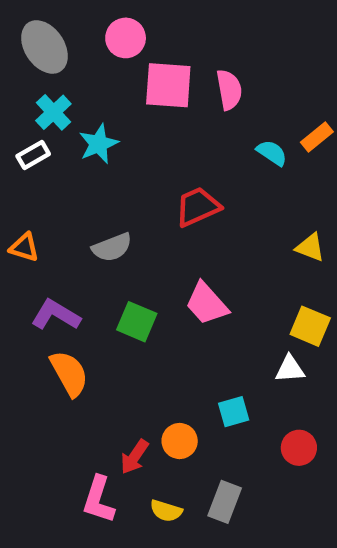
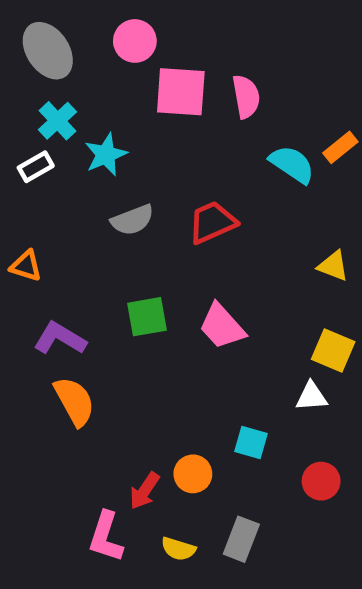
cyan semicircle: (272, 153) -> (292, 164), size x1.4
gray semicircle: (112, 247) -> (132, 220), moved
green square: (137, 322) -> (147, 317), moved, turned -33
cyan square: (234, 412) -> (251, 442), turned 32

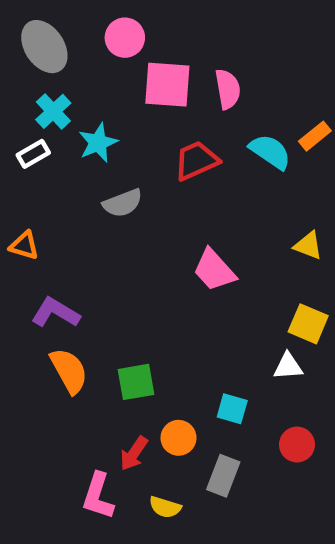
red trapezoid: (212, 222) -> (196, 161), moved
green square: (147, 317) -> (136, 382), moved
pink trapezoid: (222, 326) -> (214, 270), moved
gray rectangle: (241, 539) -> (223, 476), moved

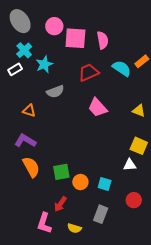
pink circle: (125, 38) -> (54, 26), moved
orange triangle: (24, 246) -> (29, 111), moved
pink trapezoid: (214, 270) -> (98, 108), moved
orange circle: (178, 438) -> (80, 182), moved

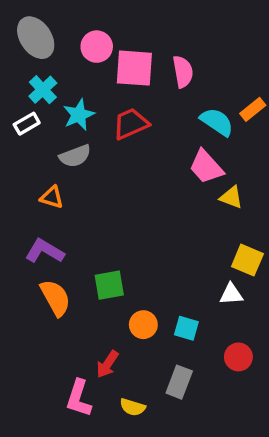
red trapezoid: (88, 72) -> (131, 124), moved
gray semicircle: (55, 91) -> (75, 156), moved
pink trapezoid: (98, 108) -> (206, 167), moved
yellow triangle: (139, 111) -> (231, 197), moved
green square: (61, 172) -> (109, 285), moved

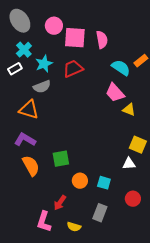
orange triangle: (52, 197) -> (29, 110), size x1.5

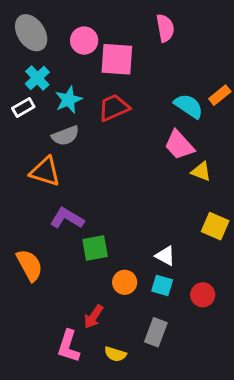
pink semicircle: (102, 40) -> (165, 28), moved
purple L-shape: (25, 140) -> (67, 218), moved
white triangle: (129, 164) -> (165, 256), moved, turned 32
orange semicircle: (31, 166) -> (30, 265), moved
red circle: (133, 199) -> (203, 295), moved

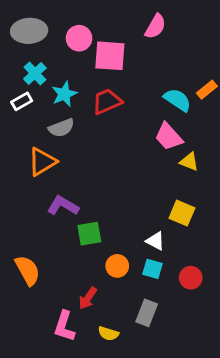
pink semicircle: (165, 28) -> (155, 26), turned 40
gray ellipse: (31, 33) -> (29, 31), turned -60
orange triangle: (45, 172) -> (42, 162), turned -48
yellow square: (215, 226) -> (182, 213), moved
orange semicircle: (30, 265) -> (28, 270), moved

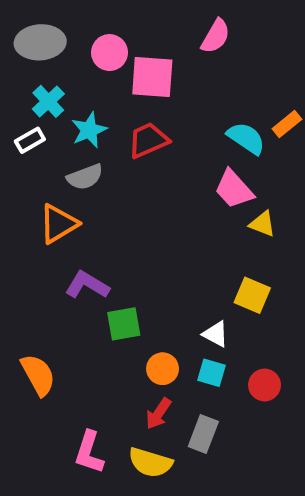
red arrow: (88, 298) -> (158, 414), moved
yellow semicircle: (108, 334) -> (150, 463), size x1.5

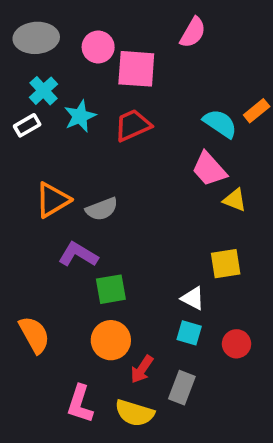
gray semicircle: (85, 177) -> (102, 209), moved
yellow square: (252, 295) -> (226, 264), turned -32
orange circle: (163, 369) -> (111, 340), moved, size x1.4

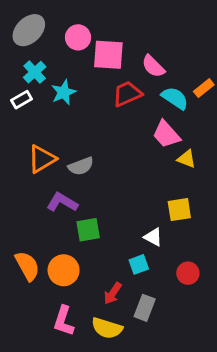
pink semicircle: (193, 32) -> (153, 66), moved, turned 105
gray ellipse: (36, 38) -> (29, 30), turned -40
red trapezoid: (133, 125) -> (127, 94), moved
cyan square: (189, 333) -> (139, 264), moved, turned -36
orange circle: (111, 340) -> (64, 270), moved

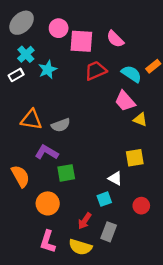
pink semicircle: (153, 66) -> (115, 39), moved
orange triangle: (42, 159) -> (31, 120), turned 40
orange semicircle: (27, 266) -> (20, 176), moved

